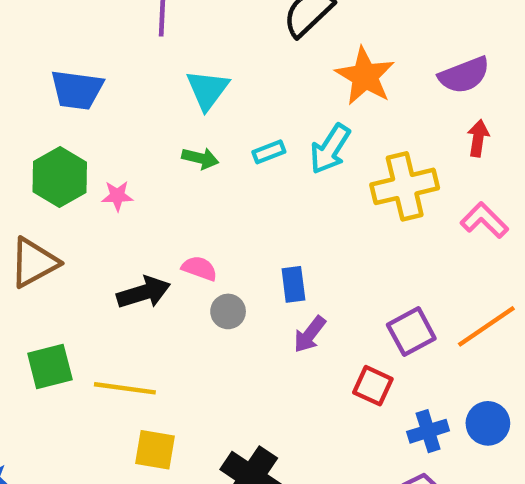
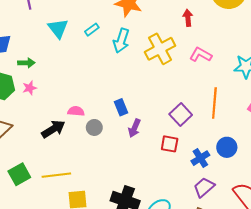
cyan rectangle: (269, 152) -> (92, 30), moved
green arrow: (200, 158) -> (26, 63), moved
orange line: (486, 326) -> (214, 103), turned -36

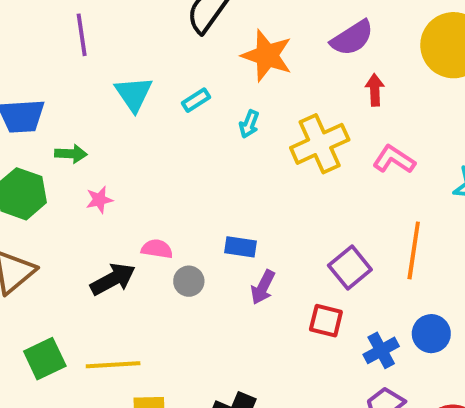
cyan arrow: (121, 41) -> (249, 124), size x0.6
pink star: (30, 88) -> (99, 200), moved
blue rectangle: (121, 107) -> (240, 247), turned -63

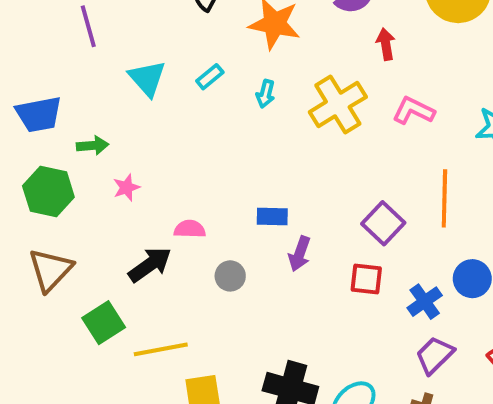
gray circle: (189, 281) -> (230, 276), moved
green square: (45, 359) -> (104, 323), moved

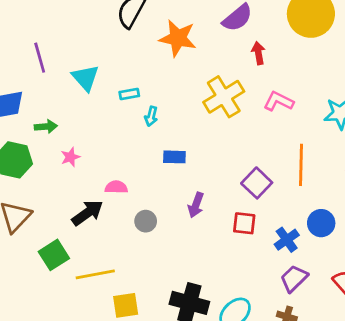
purple line: (88, 26) -> (40, 58), moved
cyan rectangle: (210, 77) -> (129, 94), moved, turned 30
cyan arrow: (266, 94) -> (151, 116), moved
blue rectangle: (272, 217) -> (174, 157), moved

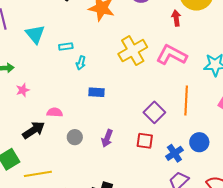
red arrow: (258, 53) -> (176, 18), moved
pink L-shape: (279, 101) -> (172, 55), size x1.4
purple arrow: (196, 205) -> (107, 138), moved

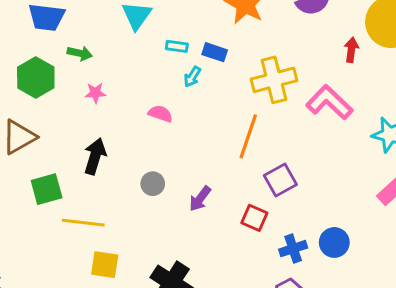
blue rectangle: (97, 92) -> (215, 52), moved
orange line: (186, 101) -> (248, 136), moved
pink semicircle: (55, 112) -> (160, 114), moved
black arrow: (34, 130) -> (95, 156), turned -55

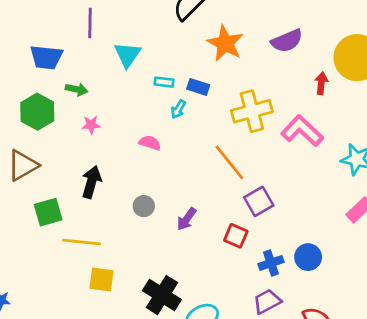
orange line: (248, 136) -> (229, 162), turned -57

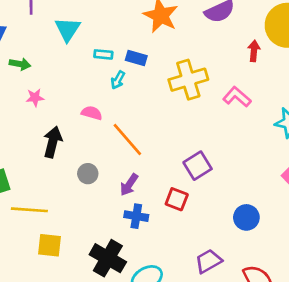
pink L-shape: (302, 131) -> (237, 97), size x0.7
orange line: (229, 162) -> (127, 139), moved
black arrow: (91, 182) -> (53, 142), moved
blue cross: (271, 263) -> (136, 216), moved, turned 30

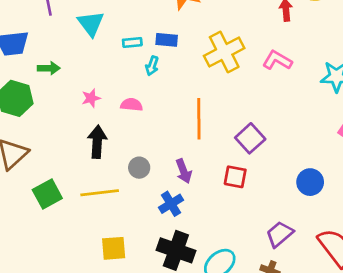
pink star: (35, 97) -> (91, 98), moved
orange line: (127, 139) -> (199, 119), moved, turned 51
purple arrow: (129, 185) -> (184, 171), turned -45
yellow line: (29, 210) -> (100, 193), moved
blue cross: (136, 216) -> (171, 204), moved, turned -30

